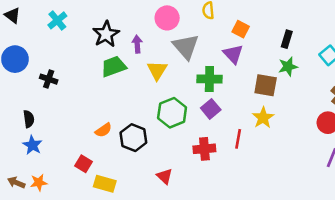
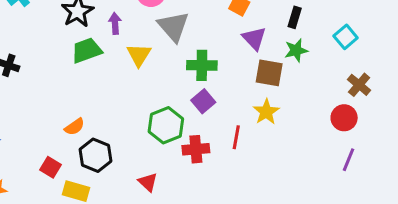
purple triangle: (233, 54) -> (254, 38), moved
green hexagon: (172, 113) -> (166, 125), moved
black hexagon: (133, 138) -> (96, 155), moved

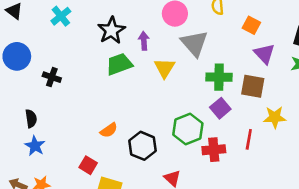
brown square: (269, 73) -> (253, 86), moved
yellow star: (266, 112) -> (275, 117), turned 30
black hexagon: (96, 155) -> (143, 146), moved

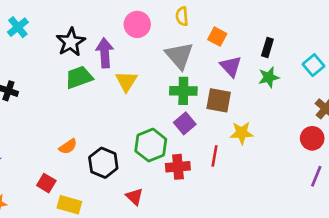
purple arrow: (144, 41) -> (105, 53), size x1.5
gray triangle: (194, 43) -> (179, 56), moved

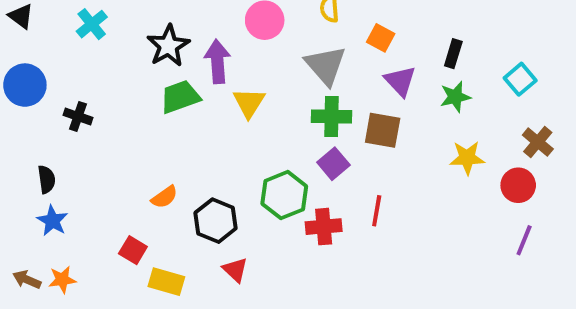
yellow star: (242, 133) -> (467, 158), moved
red triangle: (135, 197) -> (235, 270), moved

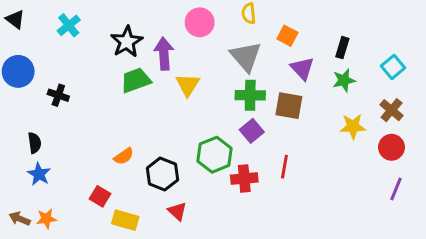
brown cross: (538, 142) -> (392, 110), moved

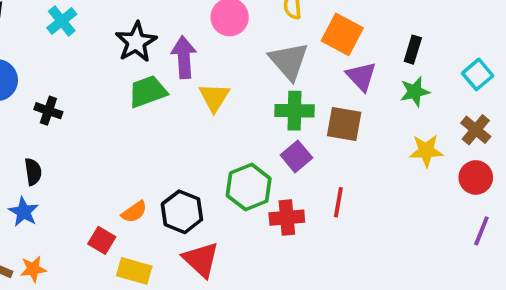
orange square: (287, 36) -> (342, 34), size x1.5
black semicircle: (35, 143) -> (33, 172), moved
orange semicircle: (124, 156) -> (134, 212), moved
red triangle: (177, 211) -> (201, 259), size x1.5

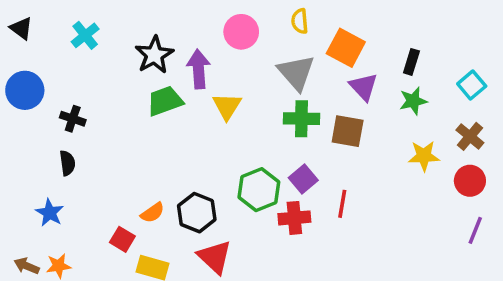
purple square: (296, 156) -> (303, 179), moved
black semicircle: (33, 172) -> (67, 163), moved

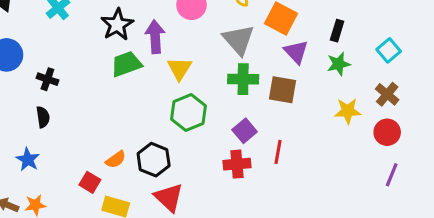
green hexagon: (259, 190) -> (188, 113), moved

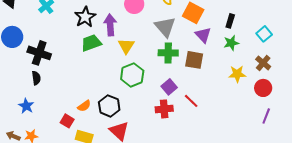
black cross: (47, 79) -> (39, 53), size x1.6
red line: (278, 152) -> (191, 101), turned -56

